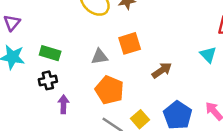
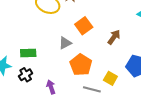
black cross: (48, 80) -> (26, 75), moved
orange pentagon: (110, 90) -> (81, 65), turned 30

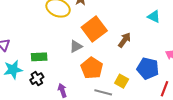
orange square: (84, 26) -> (94, 29), size x1.4

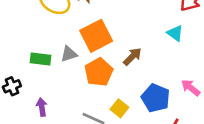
green rectangle: (39, 57) -> (40, 59), moved
orange pentagon: (92, 68) -> (99, 72), moved

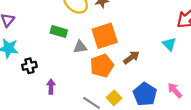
green rectangle: (40, 59) -> (59, 32), moved

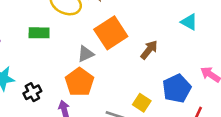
green rectangle: (59, 32) -> (39, 33), moved
orange pentagon: (102, 66) -> (79, 82), moved
blue pentagon: (145, 94) -> (177, 89), turned 30

